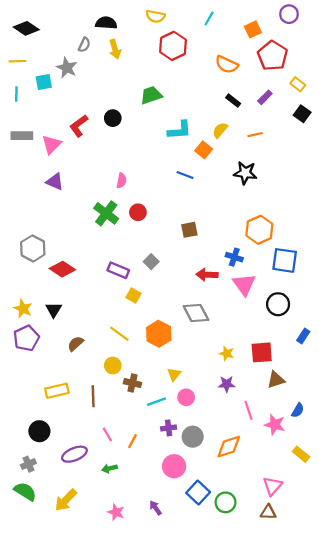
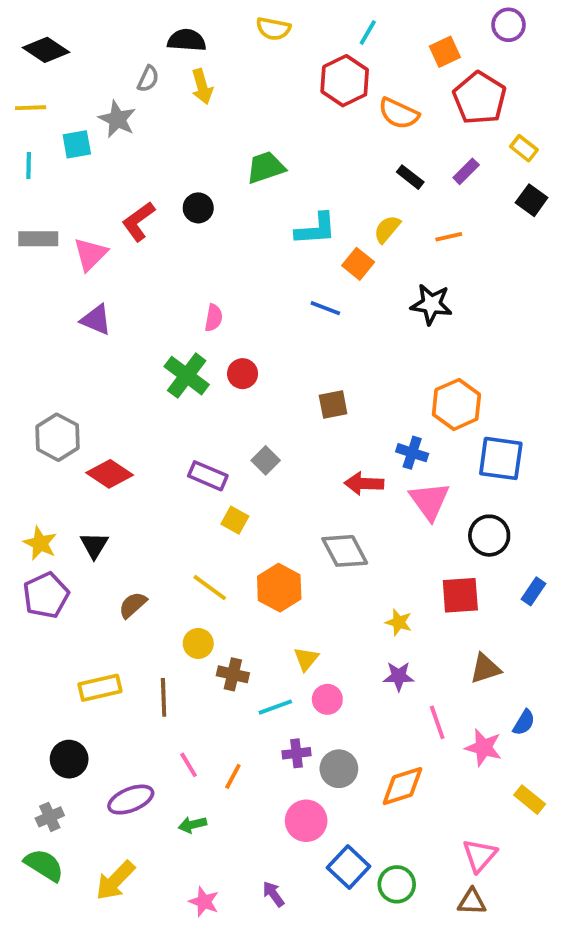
red hexagon: (173, 46) -> (345, 81), moved
red square: (262, 352) -> (460, 595), moved

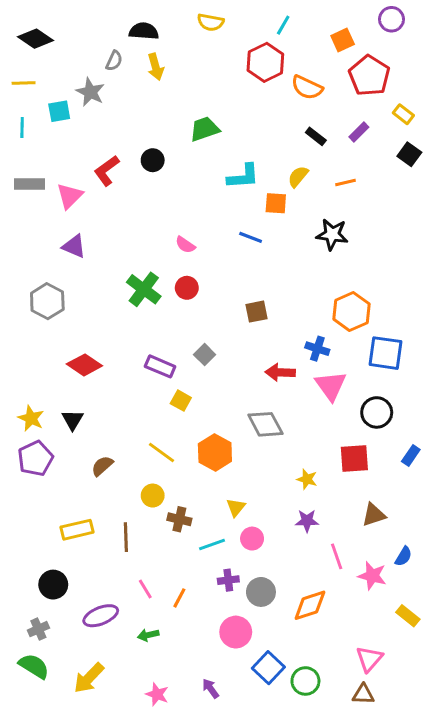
orange square: (358, 264) -> (276, 203), turned -35
pink semicircle: (214, 318) -> (185, 245), moved, turned 114
gray hexagon: (58, 437) -> (47, 301), moved

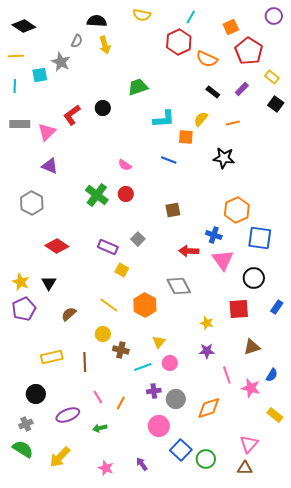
purple circle: (392, 19) -> (274, 16), moved

